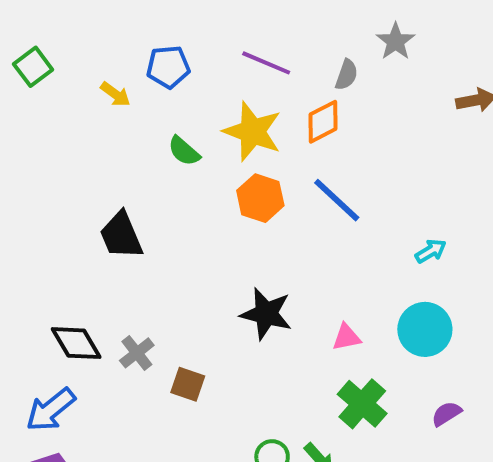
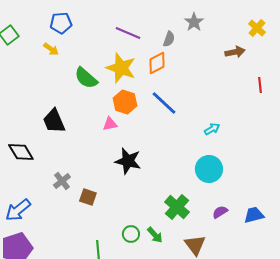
blue pentagon: (168, 67) -> (61, 23), moved
green semicircle: (184, 151) -> (86, 78), size x1.4
pink triangle: (347, 337) -> (110, 124), moved
black diamond: (76, 343) -> (21, 152), moved

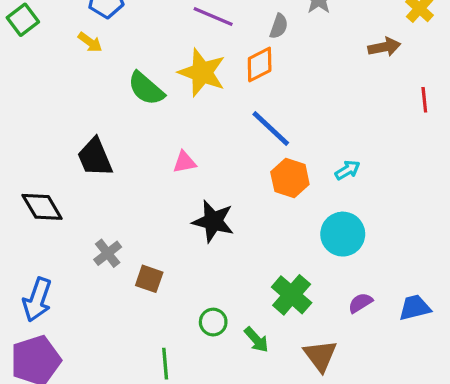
orange hexagon: (125, 102) -> (290, 178), moved
blue arrow: (18, 210) -> (37, 300), turned -32
green circle: (131, 234) -> (213, 322), moved

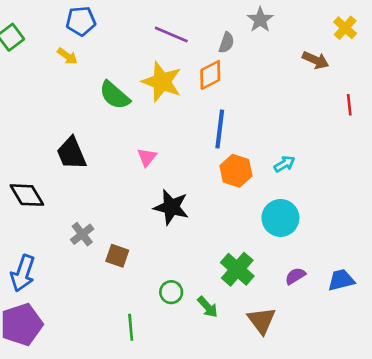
brown arrow: (384, 47) -> (316, 60), turned 35
blue line: (271, 129) -> (220, 129), turned 54
pink triangle: (184, 162) -> (147, 157), turned -40

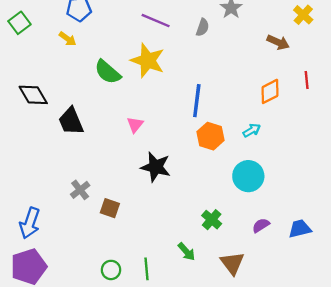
orange diamond: (210, 75) -> (270, 91), moved
black diamond: (27, 195) -> (33, 95), moved
green cross: (237, 269) -> (212, 220), size x0.7
green circle: (171, 292) -> (111, 270), moved
green line: (131, 327) -> (146, 269), moved

